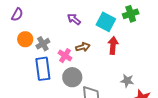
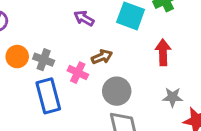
gray cross: (43, 44) -> (44, 60), turned -32
red arrow: (113, 45) -> (163, 52), moved
gray circle: (72, 77) -> (117, 91), moved

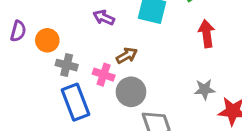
red arrow: (163, 52) -> (207, 34), moved
orange circle: (17, 57) -> (47, 40), moved
gray circle: (117, 91) -> (131, 92), moved

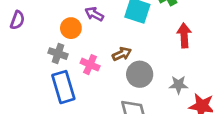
orange circle: (47, 40) -> (71, 28), moved
brown arrow: (127, 55) -> (122, 54), moved
gray circle: (131, 92) -> (140, 74), moved

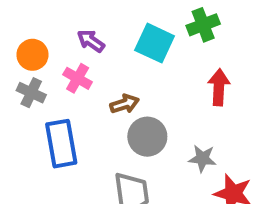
orange circle: (71, 28) -> (32, 55), moved
pink cross: (90, 65) -> (78, 78), moved
blue rectangle: (63, 87) -> (61, 144), moved

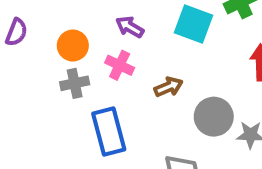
gray cross: (31, 93) -> (75, 83), turned -32
gray circle: (147, 137) -> (214, 117), moved

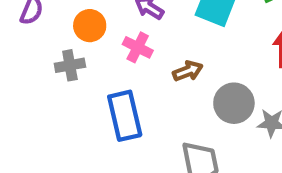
gray cross: (75, 83) -> (70, 65), moved

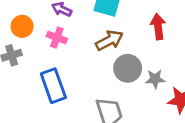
brown arrow: (188, 71) -> (109, 40), moved, size x1.4

